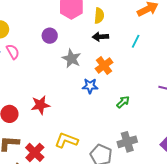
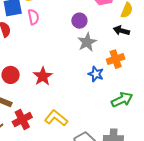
purple circle: (50, 36) -> (79, 21), moved
green arrow: (123, 102) -> (122, 100), size x1.5
red star: (40, 105) -> (43, 76), turned 30

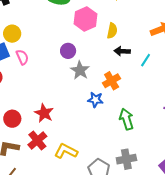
black arrow: (121, 31) -> (122, 51), moved
green arrow: (122, 100) -> (126, 119), turned -70
red cross: (22, 119) -> (37, 140), moved

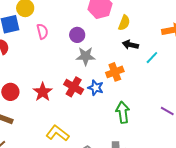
pink semicircle: (22, 57) -> (42, 31), moved
gray star: (80, 70) -> (86, 56), turned 30
red cross: (37, 140) -> (74, 87), moved, turned -30

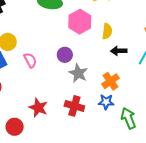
gray star: (86, 56) -> (78, 73), turned -30
blue star: (96, 88) -> (106, 102), moved
red star: (43, 92) -> (38, 108), moved

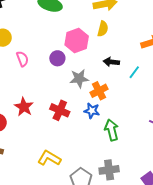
pink hexagon: (80, 22) -> (77, 41), moved
yellow semicircle: (107, 31) -> (103, 29), moved
gray star: (78, 73) -> (79, 79), moved, turned 30

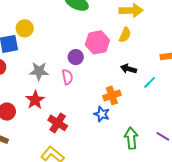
pink semicircle: (22, 59) -> (67, 77), moved
gray star: (79, 79) -> (39, 71), moved
red cross: (60, 110) -> (58, 123), moved
green arrow: (112, 130) -> (131, 138), moved

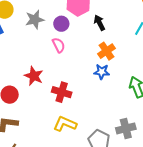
black arrow: (128, 69) -> (99, 23), moved, turned 63
gray star: (39, 71) -> (35, 20), moved

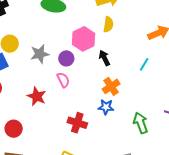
red star: (34, 76) -> (37, 96), moved
red cross: (62, 92) -> (77, 123), moved

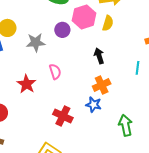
pink hexagon: (84, 39) -> (84, 17), moved
purple circle: (66, 58) -> (62, 30), moved
cyan line: (144, 64) -> (137, 68), turned -32

